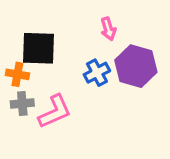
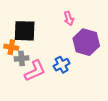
blue cross: (97, 73) -> (62, 65), moved
gray cross: (22, 103) -> (22, 58), moved

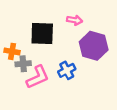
pink arrow: (69, 18) -> (75, 20), turned -64
black square: (25, 31) -> (42, 34), moved

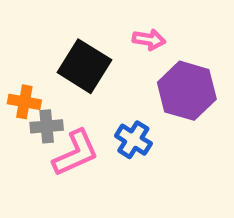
black square: (42, 34) -> (84, 66), turned 30
blue cross: (67, 70) -> (133, 140), turned -30

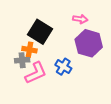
pink arrow: (149, 40) -> (80, 19), moved
orange cross: (24, 102) -> (29, 50), moved

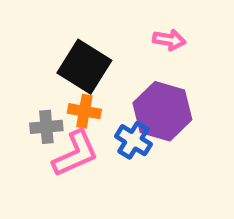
purple hexagon: (89, 43) -> (162, 111), moved
orange cross: (29, 50) -> (84, 111), moved

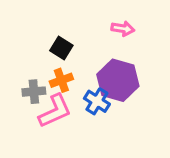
black square: (84, 67) -> (61, 48), size x0.6
orange cross: (84, 111) -> (61, 80), turned -30

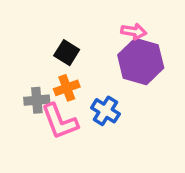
purple hexagon: (118, 80) -> (141, 61), moved
pink L-shape: (55, 111) -> (60, 121), turned 93

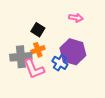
purple hexagon: (141, 61) -> (73, 52), moved
gray cross: (37, 100) -> (21, 57), size x1.5

